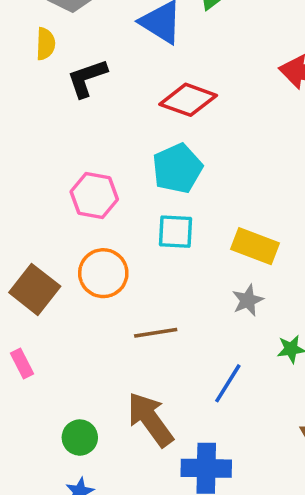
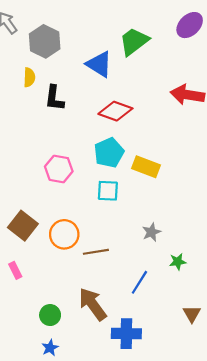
black L-shape: (87, 78) -> (54, 98), turned -64
yellow rectangle: (255, 246) -> (146, 167), moved
orange circle: (103, 273) -> (64, 234), moved

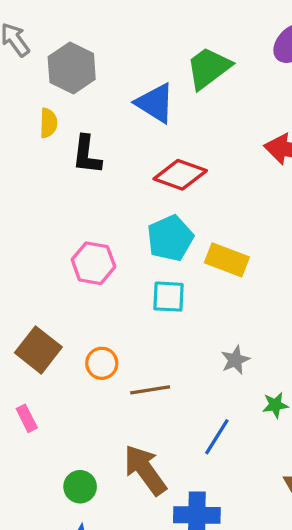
orange circle: (64, 234) -> (102, 363), size x0.7

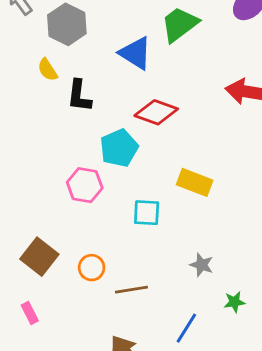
yellow semicircle: (48, 123) -> (48, 70), turned 145
cyan pentagon: (170, 238) -> (119, 148), moved
gray star: (235, 360) -> (202, 265), turned -30

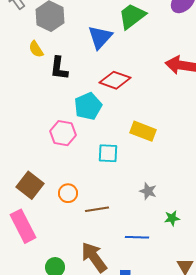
blue triangle: (136, 53) -> (100, 37), turned 40
pink rectangle: (30, 313) -> (23, 226), size x2.0
blue line: (186, 328) -> (137, 237), turned 60

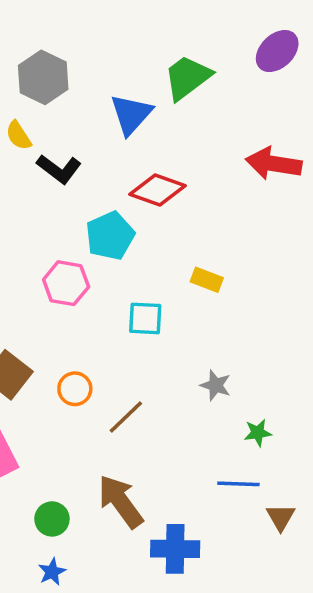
black L-shape: (59, 68) -> (59, 169), turned -60
yellow rectangle: (143, 131) -> (207, 280), size x0.7
brown line: (97, 209) -> (126, 417), turned -35
blue line: (137, 237) -> (238, 484), moved

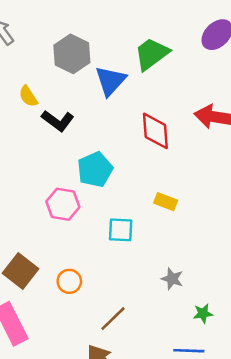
gray hexagon: (43, 77) -> (72, 54), moved
red diamond: (158, 190) -> (155, 131), moved, turned 66
brown line: (126, 417) -> (113, 319), moved

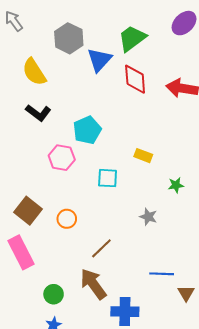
yellow semicircle: (28, 96) -> (34, 72), size x1.6
black L-shape: (58, 121) -> (38, 113), moved
red diamond: (155, 131) -> (135, 79), moved
green star: (203, 313) -> (176, 185), moved

